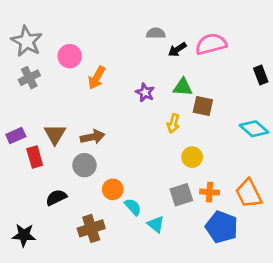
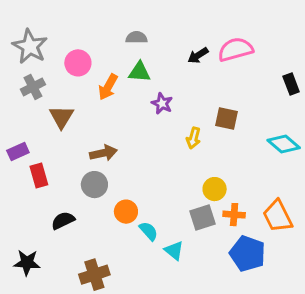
gray semicircle: (156, 33) -> (136, 37), moved
green triangle: (183, 87) -> (139, 72), moved
brown triangle: (55, 134) -> (61, 117), moved
yellow circle: (192, 157) -> (215, 189), moved
brown cross: (91, 228) -> (94, 275), moved

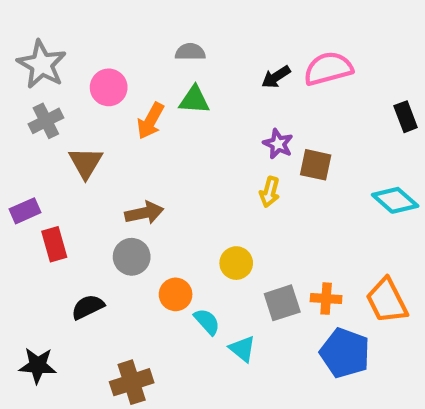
purple star: (162, 103) -> (278, 144), moved
yellow circle: (215, 189) -> (236, 263), moved

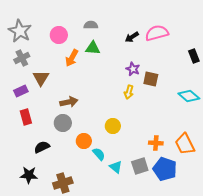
pink circle: (109, 87) -> (59, 35), moved
purple rectangle: (25, 211) -> (21, 91), moved
gray square: (282, 303) -> (140, 166), moved
black star: (38, 365) -> (29, 175), moved

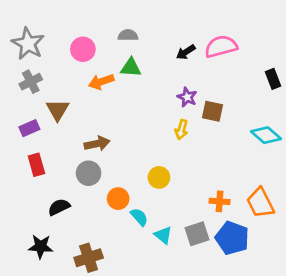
orange arrow: (72, 58) -> (101, 82), turned 42

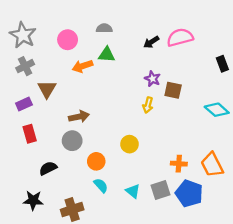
cyan semicircle: (139, 217) -> (101, 185), moved

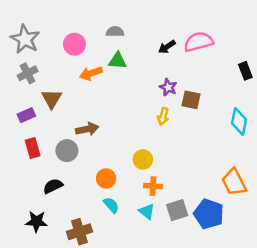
cyan diamond: (217, 110) -> (239, 121), turned 60
gray circle: (72, 141) -> (67, 151), moved
orange cross: (179, 164) -> (153, 186), moved

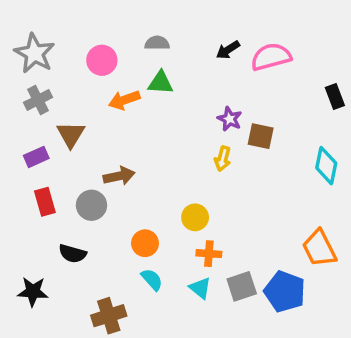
black arrow: (167, 47) -> (228, 50), moved
black semicircle: (53, 186) -> (73, 254), turned -138
black star: (36, 222) -> (33, 292), moved

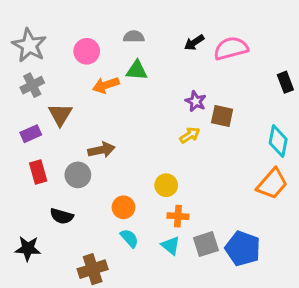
yellow arrow: (223, 159) -> (190, 135), turned -138
orange trapezoid: (319, 248) -> (272, 184), moved, turned -112

